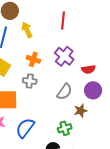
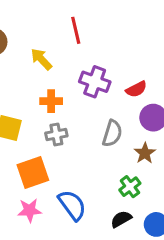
yellow arrow: (27, 30) -> (41, 59), moved
blue semicircle: (25, 128) -> (72, 205), turned 125

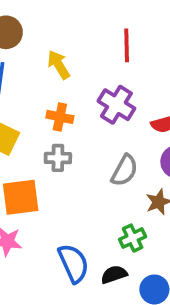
red line: (76, 30) -> (127, 45), moved
blue semicircle: (72, 205) -> (73, 263), moved

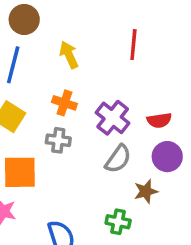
purple cross: (116, 105) -> (113, 118), moved
green cross: (133, 238) -> (118, 222), turned 30

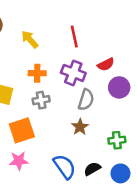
red line: (133, 45) -> (74, 37), moved
brown star: (146, 191) -> (80, 127), moved
green cross: (118, 222) -> (117, 140), moved

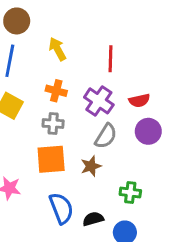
orange square: (22, 130) -> (51, 159), moved

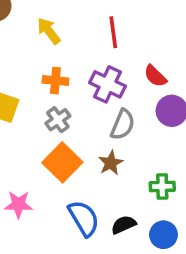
red semicircle: (139, 100) -> (155, 76), turned 66
gray cross: (53, 123) -> (58, 120), turned -30
orange square: (51, 159) -> (62, 162), turned -32

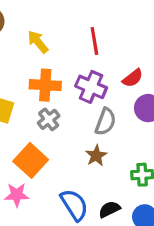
red semicircle: (155, 76) -> (133, 78), turned -80
orange cross: (55, 81) -> (45, 85), size x1.4
orange square: (62, 162) -> (31, 160), moved

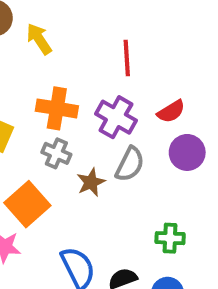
yellow arrow: (38, 42) -> (39, 39), moved
gray cross: (49, 119) -> (56, 153), turned -35
brown star: (96, 156) -> (91, 182), moved

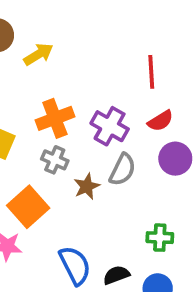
yellow arrow: (39, 39) -> (38, 54), turned 92
red line: (127, 58) -> (151, 72), moved
orange cross: (57, 108) -> (55, 118), turned -30

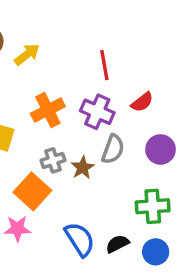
red line: (151, 72) -> (104, 65), moved
purple circle: (175, 159) -> (161, 149), moved
gray cross: (55, 160) -> (53, 160), moved, turned -35
green cross: (160, 238) -> (153, 206), size x1.4

